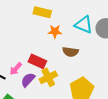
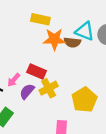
orange star: (55, 31) -> (54, 39), size x1.5
brown semicircle: (70, 52) -> (72, 42), moved

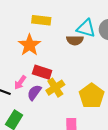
orange star: (54, 39) -> (29, 45), moved, turned -30

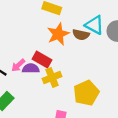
orange star: (29, 45) -> (58, 34), moved
purple semicircle: (34, 93) -> (31, 68), moved, turned 42

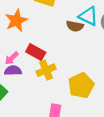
orange star: (58, 34) -> (16, 21), moved
purple semicircle: (31, 68) -> (13, 71), moved

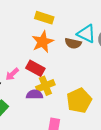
orange star: (16, 21) -> (43, 42), moved
purple semicircle: (13, 71) -> (34, 95), moved

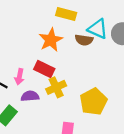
yellow rectangle: (44, 18) -> (66, 14), moved
pink arrow: (12, 74) -> (19, 77), turned -32
purple semicircle: (34, 95) -> (30, 96), moved

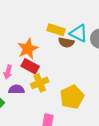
yellow rectangle: (66, 14) -> (56, 30), moved
orange star: (51, 40) -> (28, 49), moved

